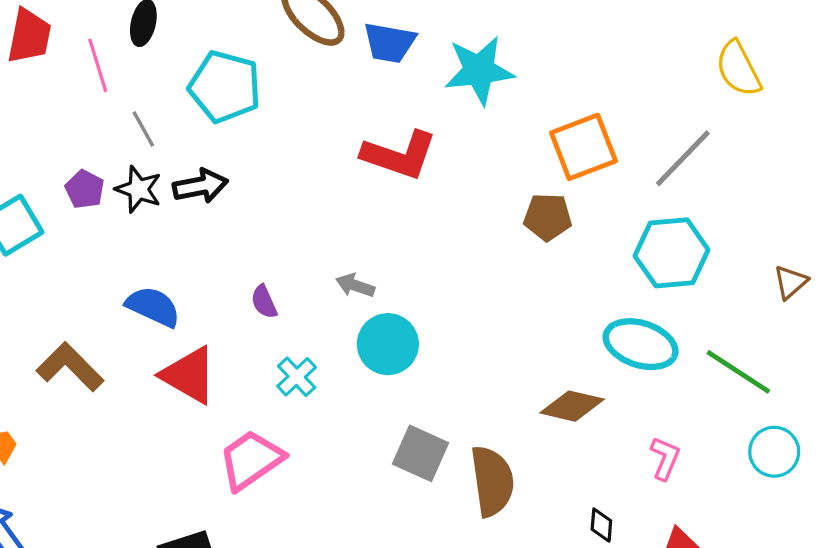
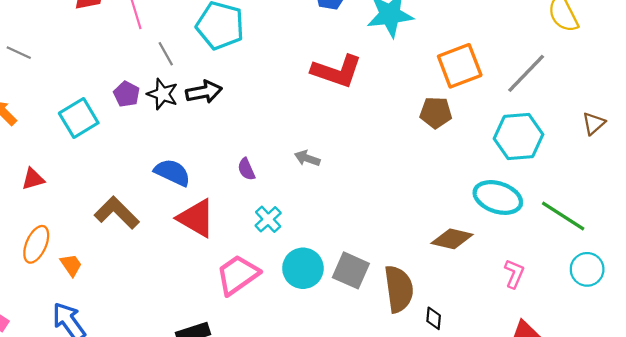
brown triangle: (791, 282) -> (594, 123), moved
cyan circle: (388, 344) -> (303, 268), moved
black diamond: (601, 525) -> (434, 318), moved

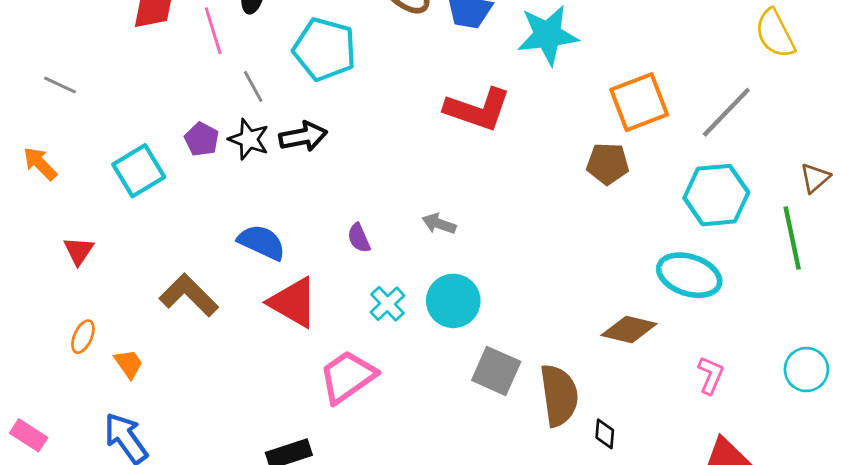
red triangle: (33, 179) -> (79, 251), turned -40
green line: (563, 216) -> (792, 238), moved, turned 45
orange ellipse: (36, 244) -> (83, 337), size x0.7
cyan circle: (303, 268) -> (453, 301), moved

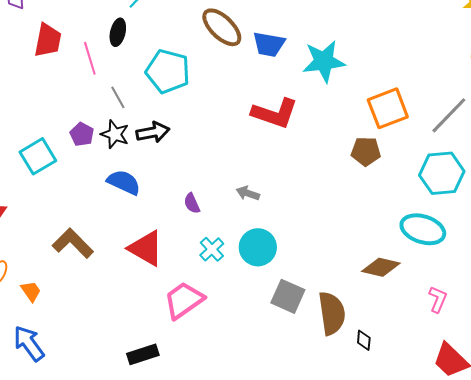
blue semicircle: (262, 242) -> (124, 182), moved

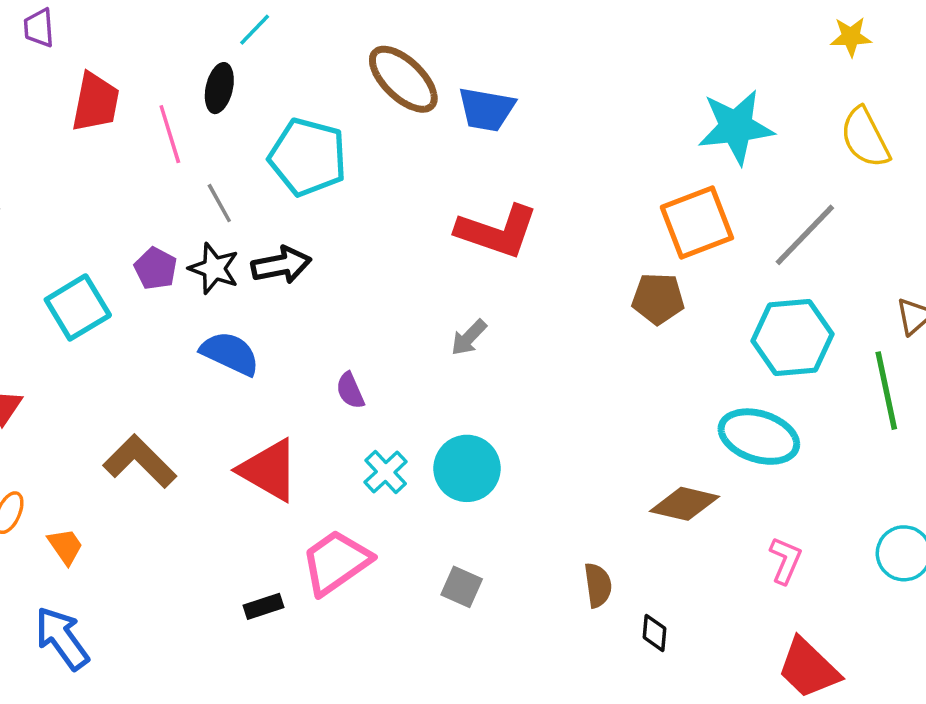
cyan star: (324, 61) -> (736, 127), moved
gray arrow: (248, 193) -> (469, 337), moved, turned -65
gray square: (288, 296) -> (462, 587), moved, size x0.7
brown semicircle: (332, 313) -> (598, 585), size x0.6
black rectangle: (143, 354) -> (264, 606), moved, size x0.7

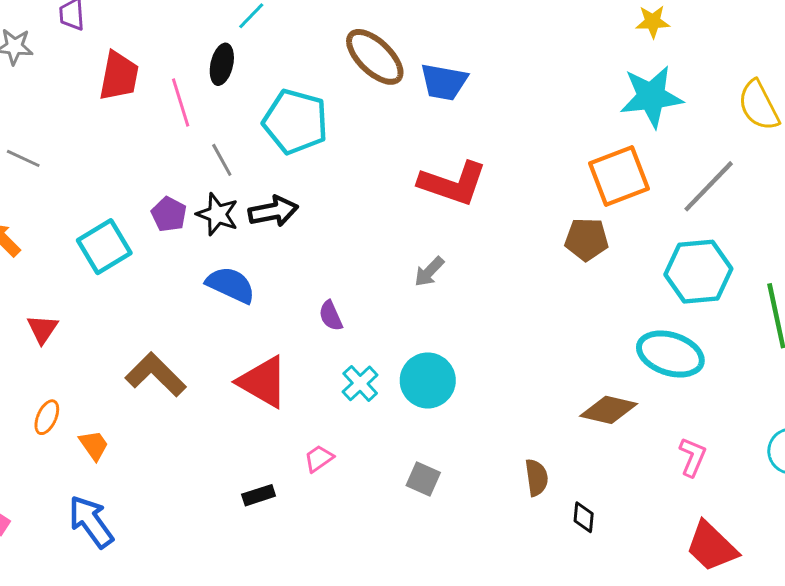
yellow star: (851, 37) -> (653, 22), moved
pink trapezoid: (336, 562) -> (319, 458), size x0.5

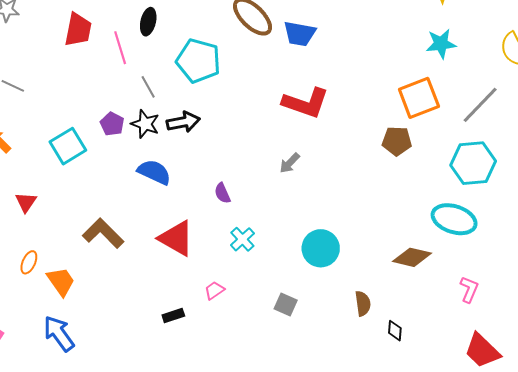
cyan star: (651, 97) -> (441, 44), size x0.7
cyan circle: (428, 380) -> (321, 248), moved
orange trapezoid: (94, 445) -> (61, 281), size x1.4

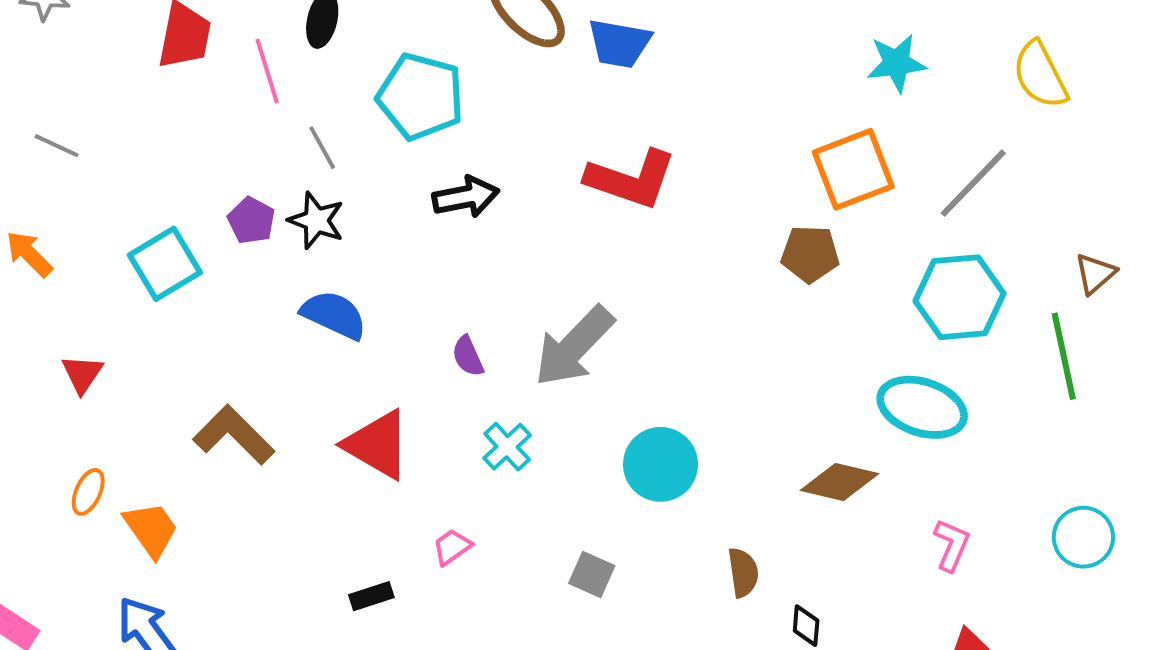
black arrow: (183, 122) -> (466, 197), moved
gray arrow: (290, 163) -> (574, 346), moved, size x2.0

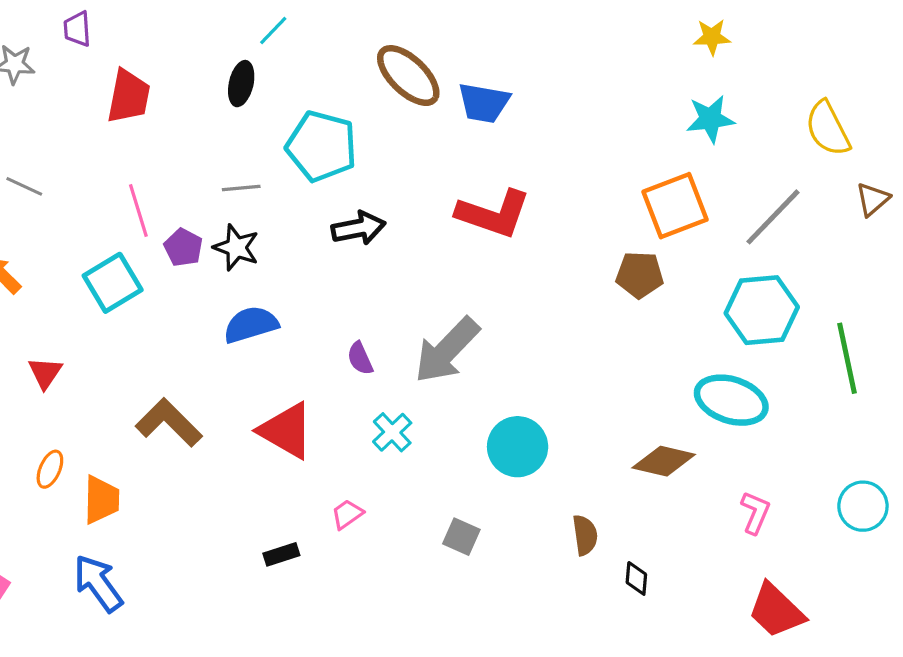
pink line: (267, 71) -> (138, 210), moved
gray line: (322, 148) -> (241, 188), turned -66
brown triangle: (1095, 274) -> (873, 199), moved
blue semicircle: (334, 315) -> (251, 325), turned -42
orange trapezoid: (151, 529) -> (101, 500), turned 36

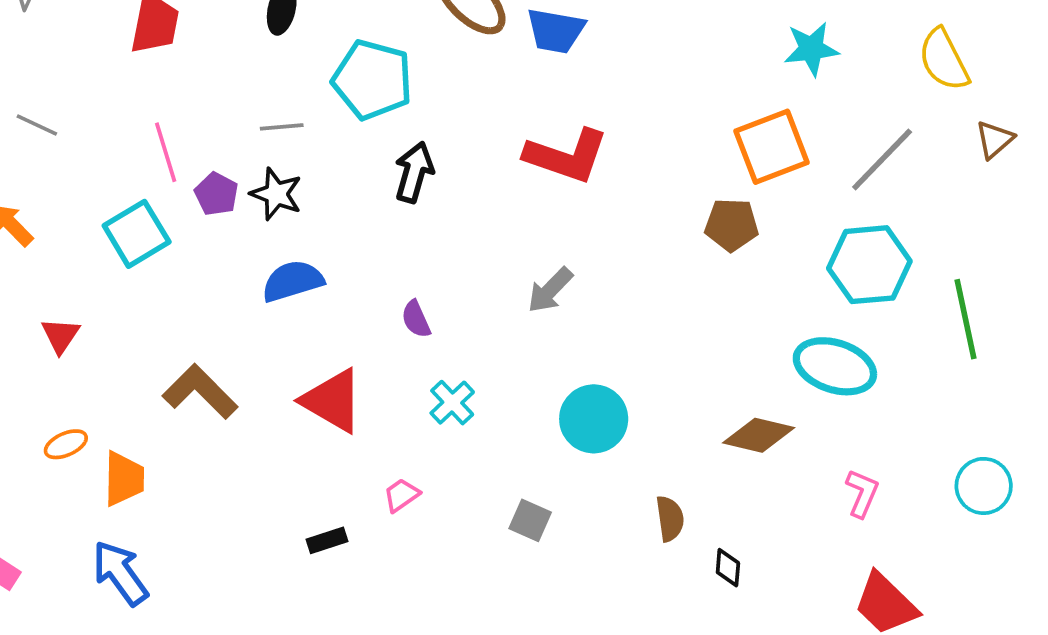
black arrow: (358, 228) -> (414, 172), turned -63
gray arrow: (447, 350) -> (550, 290), moved, size x0.6
orange ellipse: (50, 469) -> (66, 444), turned 42

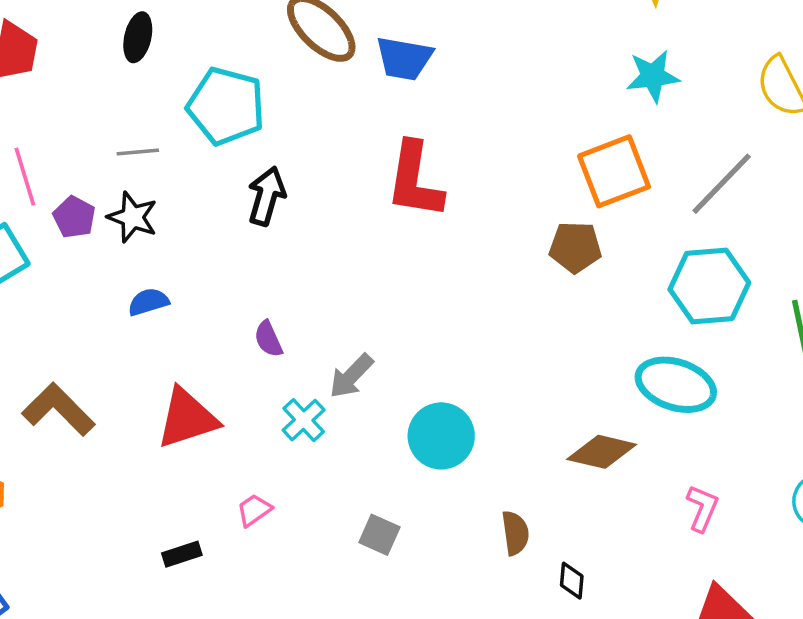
red L-shape: (566, 156) -> (415, 180), turned 80
blue semicircle: (293, 281) -> (148, 302), size x0.7
gray arrow: (550, 290) -> (351, 376), moved
red triangle: (332, 401) -> (187, 418), turned -48

